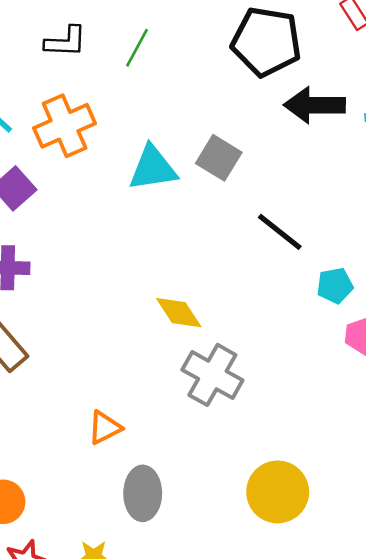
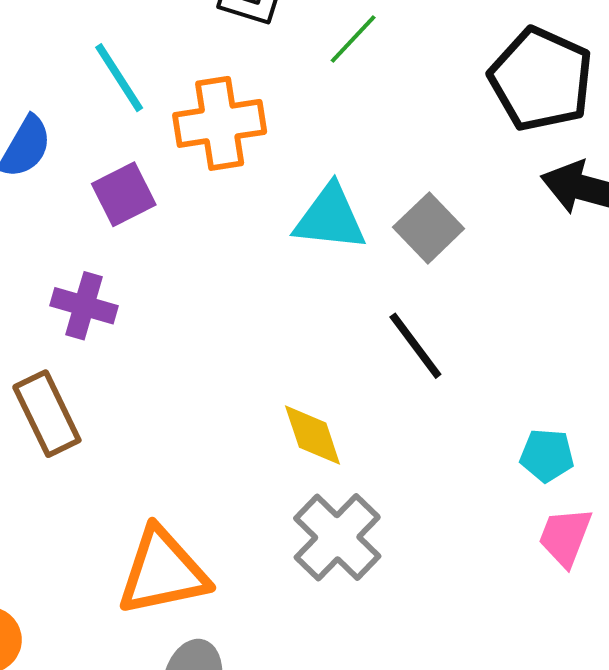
black line: (280, 232) -> (415, 346), moved
orange triangle: (105, 428) -> (163, 572), size x1.8

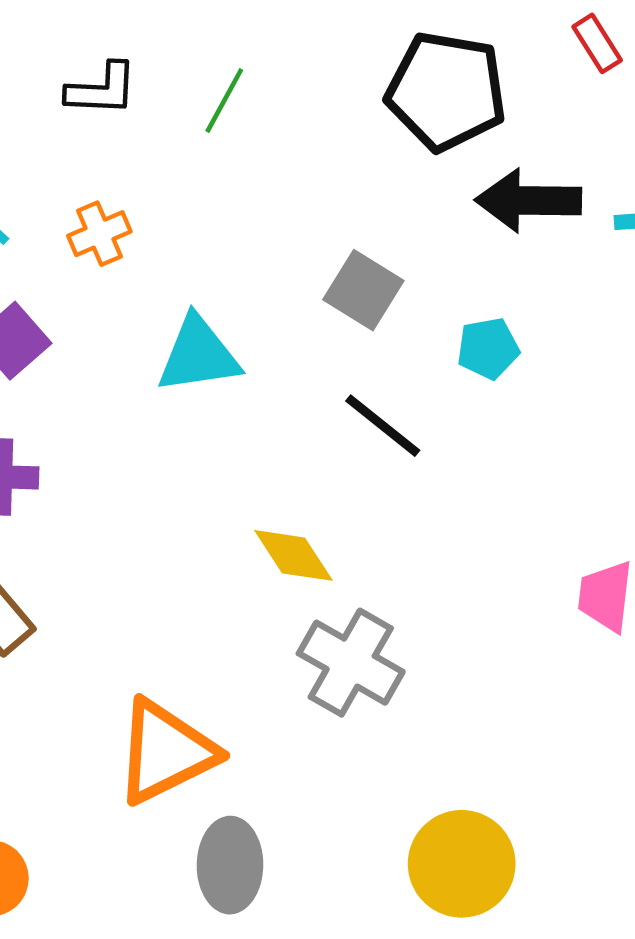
orange cross: (220, 123) -> (99, 234), size x0.6
cyan triangle: (330, 218) -> (198, 355), moved
cyan pentagon: (547, 455) -> (488, 348), moved

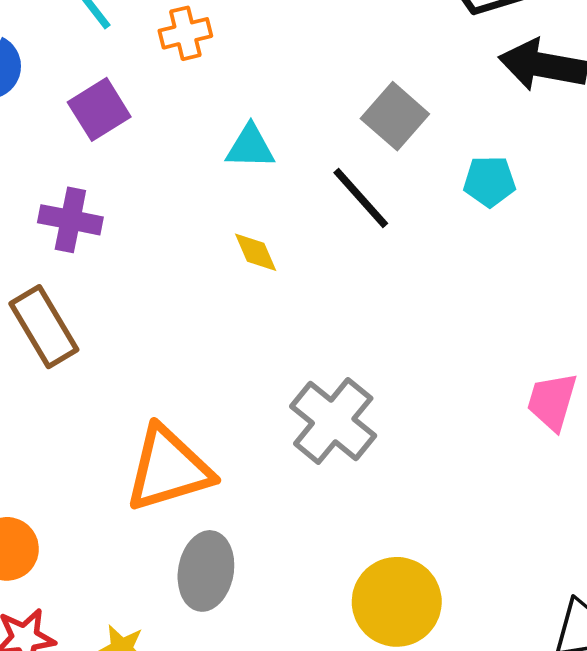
cyan triangle: (198, 355) -> (250, 147), size x0.7
black line: (383, 426) -> (361, 198), moved
yellow diamond: (294, 555) -> (256, 252), moved, size x0.7

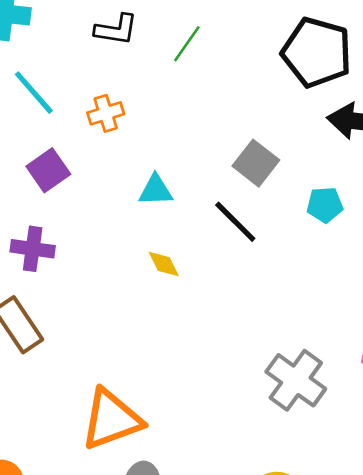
gray cross: (333, 421) -> (296, 380), moved

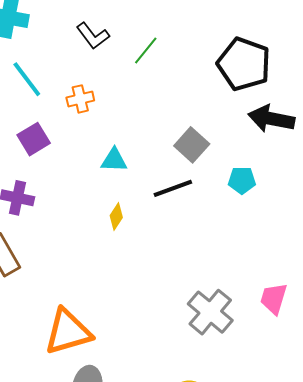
black L-shape: (116, 30) -> (93, 36), turned 40
black line: (235, 222) -> (173, 188), turned -69
yellow diamond: (164, 264) -> (116, 217), turned 56

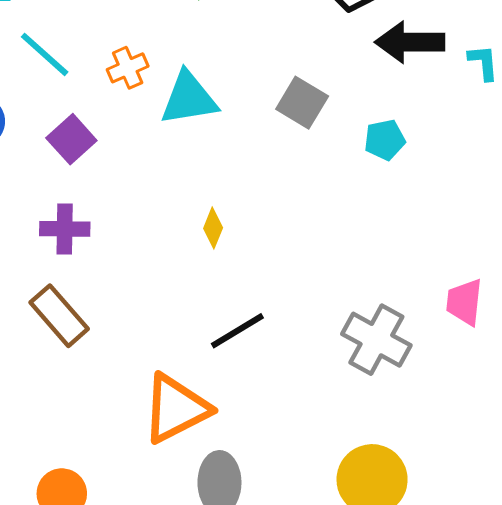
cyan triangle: (114, 160) -> (189, 98), moved, size x1.5
black line: (173, 188) -> (237, 331), moved

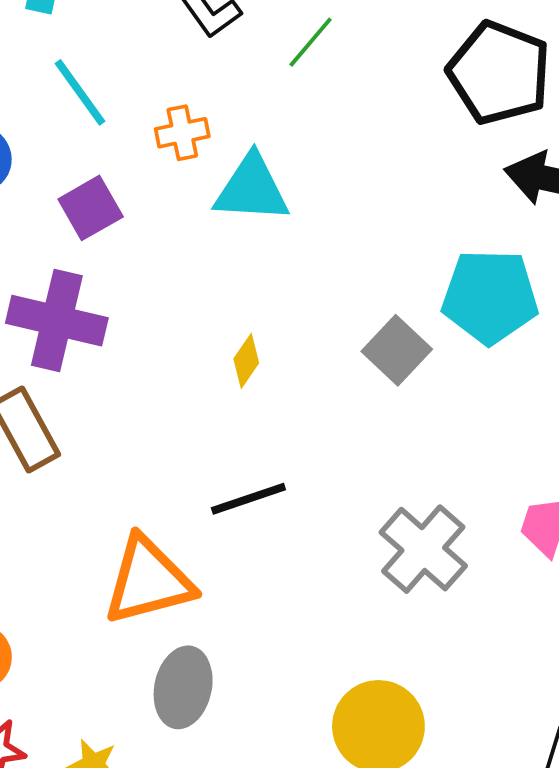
gray square: (302, 103) -> (397, 350), moved
cyan pentagon: (385, 140) -> (490, 297), size x1.8
purple cross: (65, 229) -> (57, 321), size x1.5

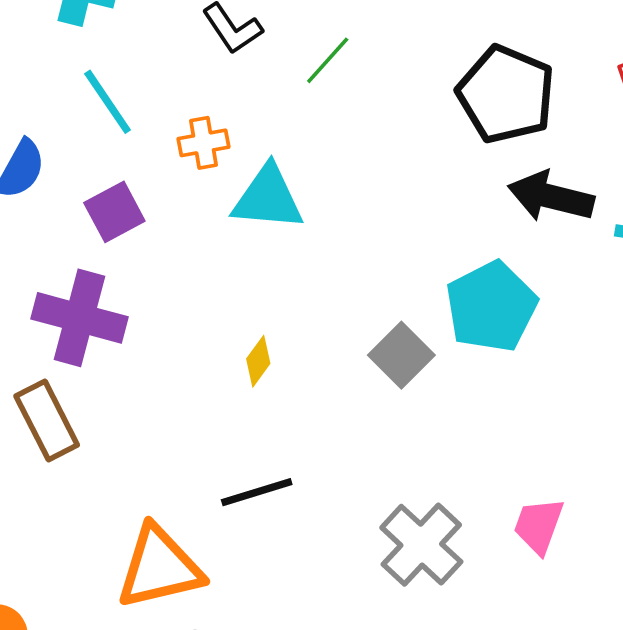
cyan pentagon: (490, 297) -> (491, 307), turned -30

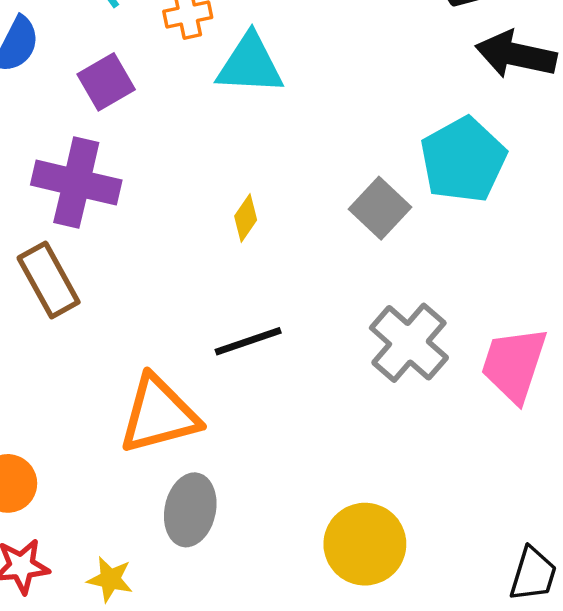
pink trapezoid: (538, 526) -> (514, 364), size x1.4
gray cross: (421, 545) -> (409, 343), moved

